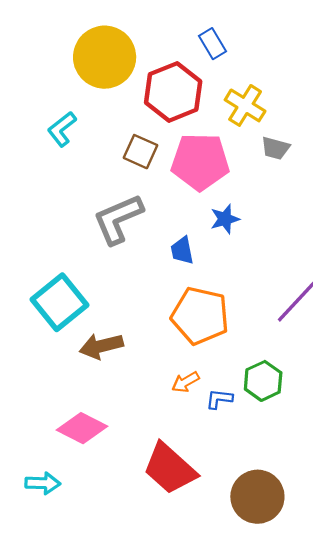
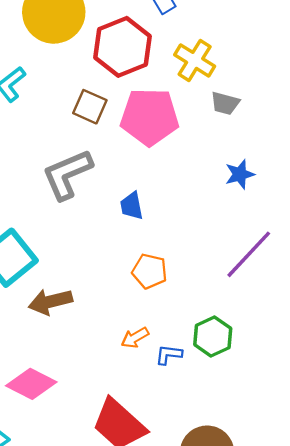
blue star: (225, 219) -> (240, 174), moved
orange pentagon: (200, 316) -> (150, 271), size x0.6

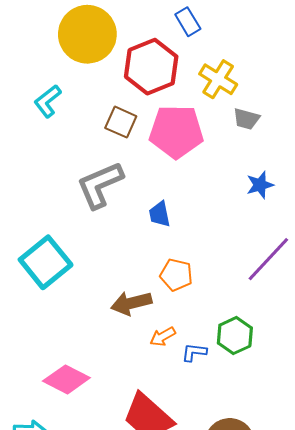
brown arrow: (50, 302) -> (131, 303), moved

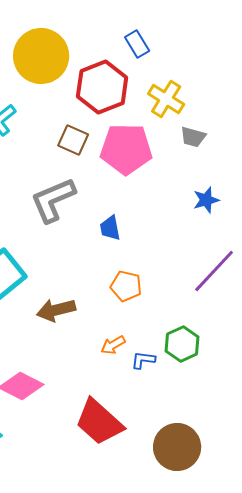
brown arrow: (131, 303) -> (56, 310), moved

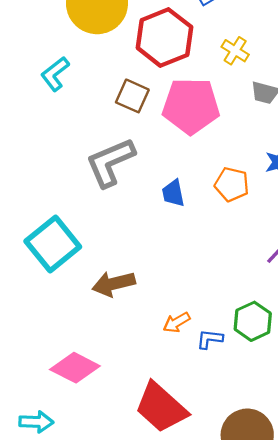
yellow cross: (166, 99) -> (235, 51), size x0.7
orange pentagon: (126, 286) -> (232, 184), moved

